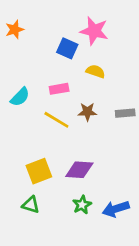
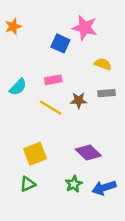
yellow semicircle: (95, 71) -> (103, 64), moved
gray rectangle: (125, 113) -> (106, 93), moved
purple diamond: (79, 170) -> (88, 153), moved, turned 40
green triangle: (31, 205) -> (28, 184), turned -42

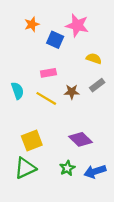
orange star: (13, 26) -> (32, 24), moved
cyan semicircle: (18, 87) -> (17, 91), moved, turned -63
gray rectangle: (106, 93) -> (97, 85), turned -32
green triangle: (28, 184) -> (25, 168), size x1.5

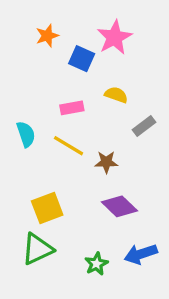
pink star: (77, 25) -> (114, 37), turned 30
yellow semicircle: (94, 59) -> (116, 95), moved
brown star: (72, 92) -> (106, 162), moved
green star: (67, 168) -> (96, 264), moved

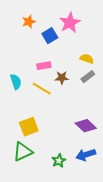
blue square: (82, 59) -> (50, 36), turned 35
yellow semicircle: (116, 95) -> (87, 59), moved
brown star: (106, 162) -> (62, 78), moved
purple diamond: (119, 206) -> (86, 126), moved

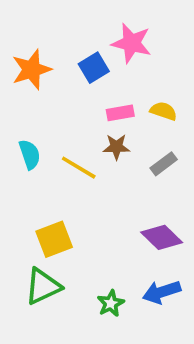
orange star: (29, 22) -> (32, 70), moved, size x1.5
pink star: (70, 23) -> (131, 43), turned -30
pink rectangle: (44, 66) -> (120, 113), moved
gray rectangle: (88, 77) -> (164, 164), moved

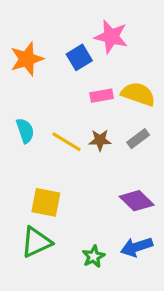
yellow semicircle: (164, 111) -> (138, 94), size x1.5
brown star: (116, 147) -> (100, 140), moved
yellow square: (54, 239) -> (46, 202), turned 32

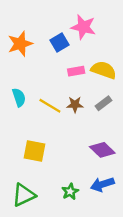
green triangle: (36, 242) -> (24, 195), moved

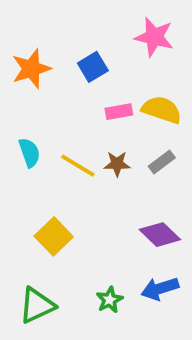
pink star: (83, 27) -> (154, 37), moved
yellow square: (34, 151) -> (54, 236), turned 35

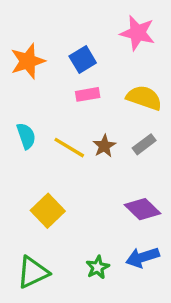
pink rectangle: (119, 112) -> (88, 94), moved
brown star: (117, 164) -> (104, 146), turned -30

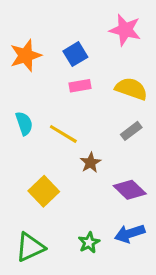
brown star: (104, 146) -> (90, 163), moved

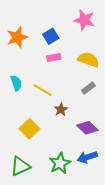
green star: (89, 243) -> (60, 163), size x1.5

